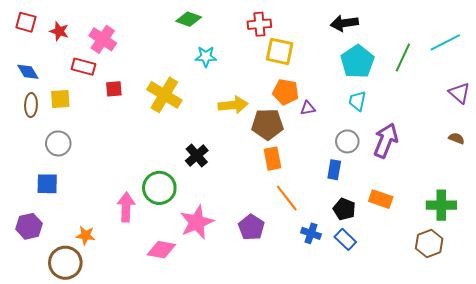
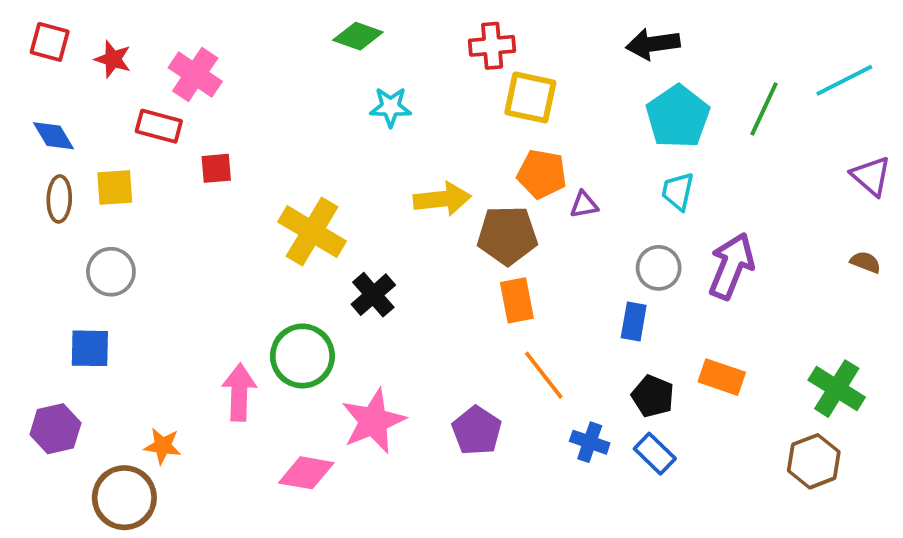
yellow cross: (164, 95) -> (312, 232), moved
green cross: (441, 205) -> (837, 389), turned 32

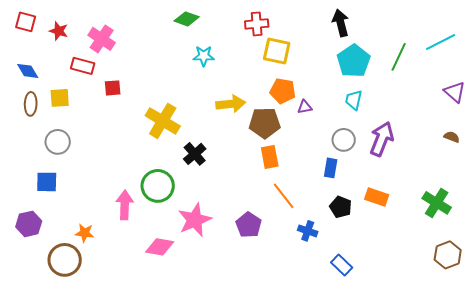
black arrow: (653, 44) -> (341, 23), turned 84
blue rectangle: (655, 454) -> (342, 265), moved
brown hexagon: (814, 461) -> (448, 255), moved

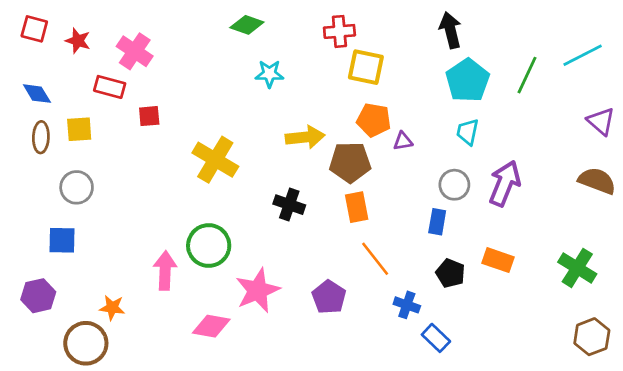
brown semicircle: (452, 137) -> (597, 181), size x1.8
black cross: (195, 154) -> (289, 205), moved, turned -30
blue rectangle: (342, 265) -> (436, 338), moved

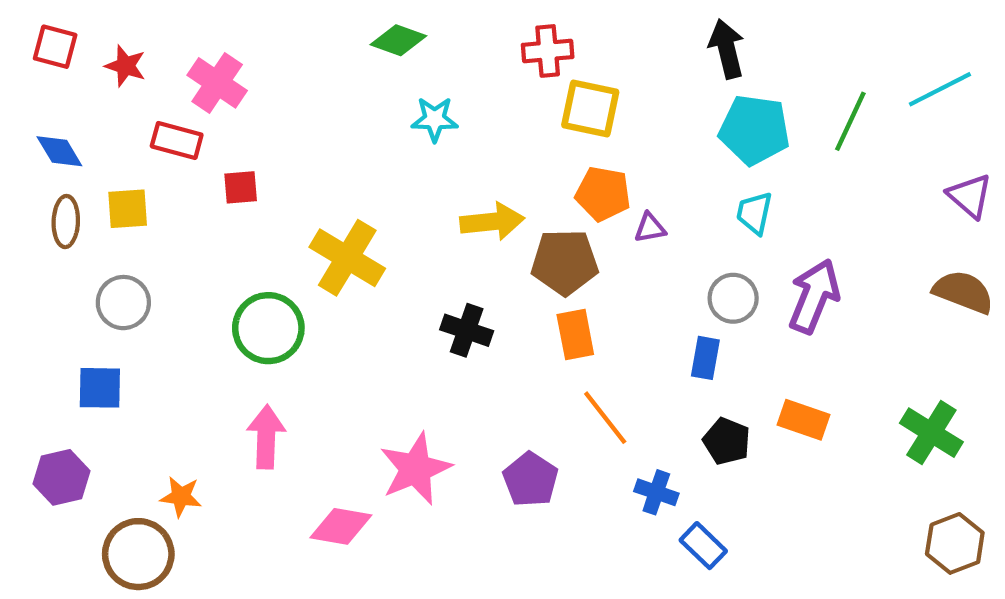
cyan pentagon: (468, 80) -> (754, 130), turned -30
green circle: (209, 246) -> (268, 328), moved

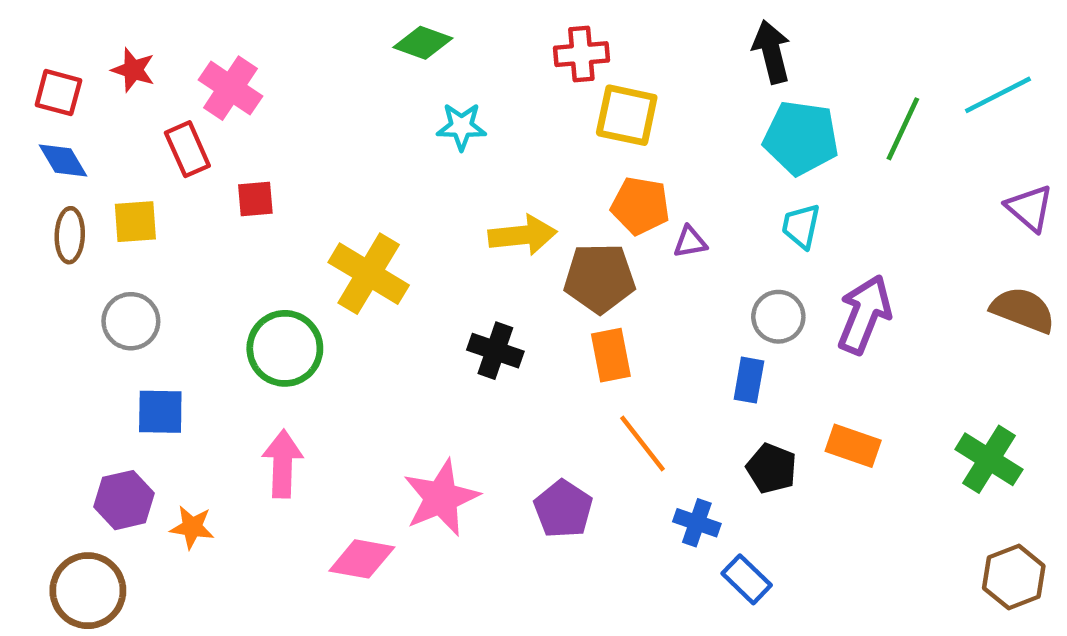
red square: (55, 47) -> (58, 93), moved
red rectangle: (177, 140) -> (187, 149), turned 51
blue square: (100, 388) -> (160, 412), moved
purple hexagon: (62, 477) -> (124, 500), moved
brown circle: (138, 554) -> (88, 591), moved

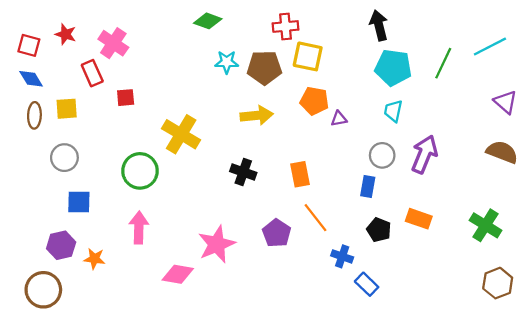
brown pentagon: (600, 278) -> (264, 68), moved
purple pentagon: (563, 509) -> (277, 233), moved

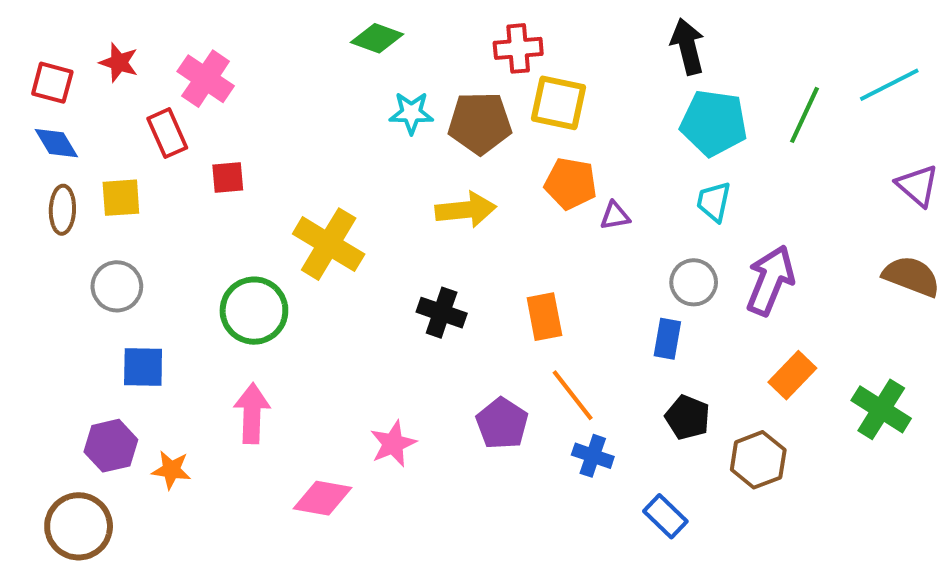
orange rectangle: (419, 219) -> (792, 375), moved, turned -65
pink star: (217, 244) -> (393, 444), size x0.7
blue cross: (342, 256) -> (593, 456), moved
brown hexagon: (498, 283) -> (758, 460), moved

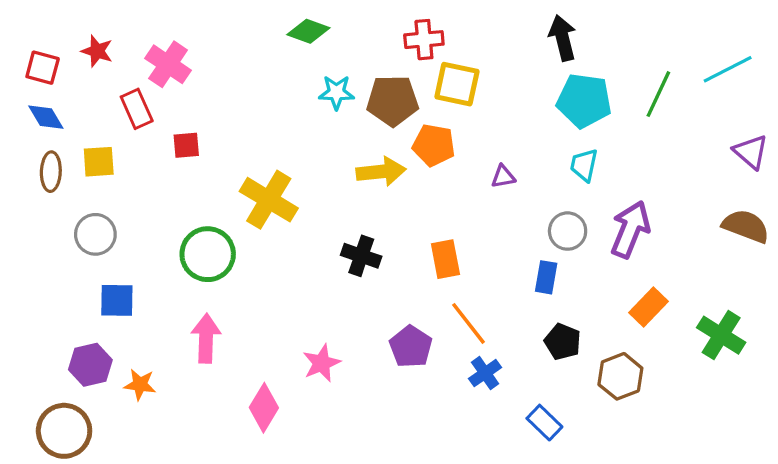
orange pentagon: (571, 184) -> (434, 145), moved
blue cross: (593, 456) -> (485, 373), turned 36
pink diamond: (323, 498) -> (264, 408), turned -69

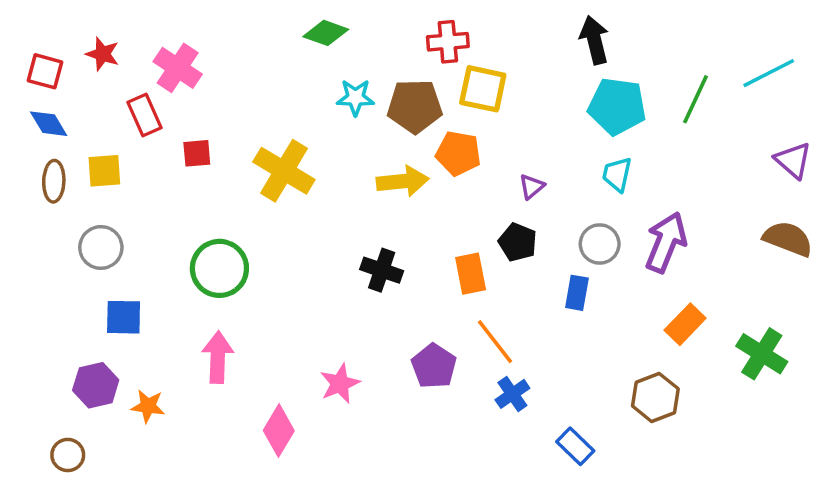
purple triangle: (503, 177) -> (532, 186), turned -30
yellow cross: (269, 200) -> (284, 171), moved
black pentagon: (563, 342) -> (518, 242), moved
brown circle: (64, 431) -> (68, 455), size x0.6

